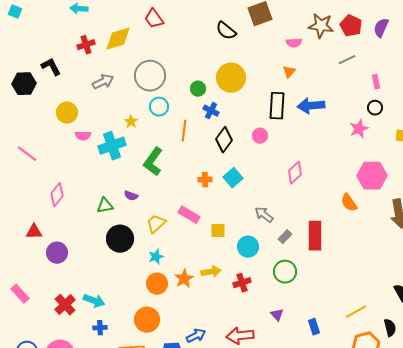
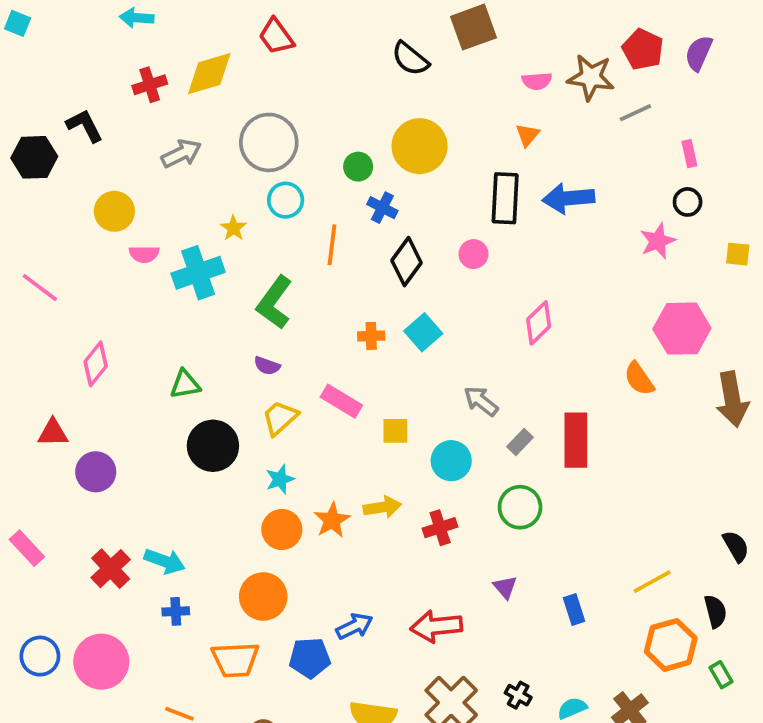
brown star: (321, 26) -> (591, 77), moved
purple semicircle: (131, 196) -> (267, 366), moved

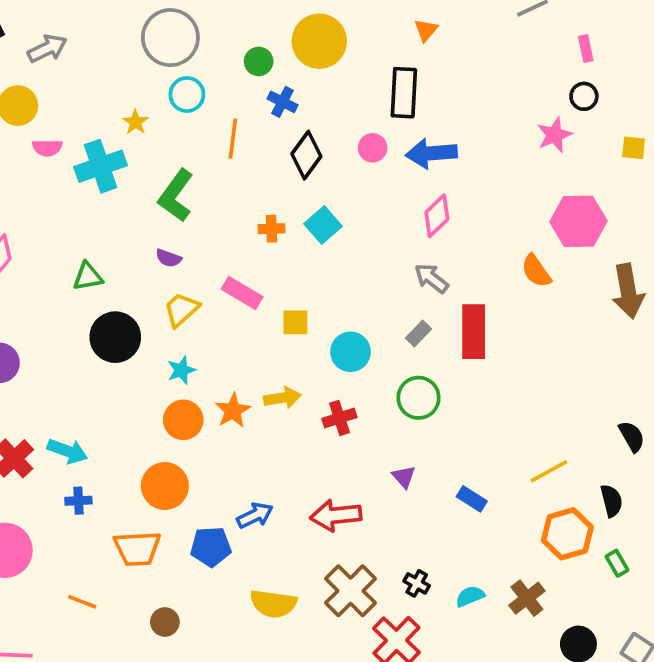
gray arrow: (181, 154) -> (47, 49), moved
blue arrow: (568, 198) -> (431, 153), moved
gray arrow: (481, 401) -> (431, 278), moved
blue rectangle: (574, 610) -> (472, 499), turned -40

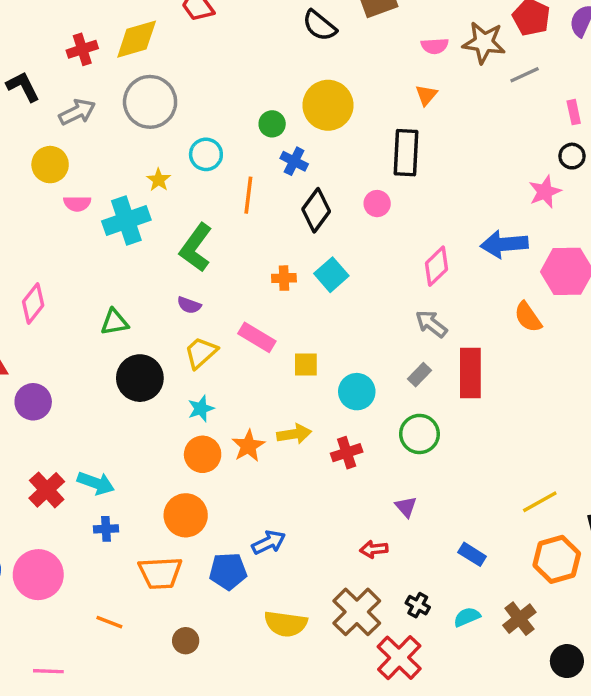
gray circle: (170, 38) -> (150, 102), moved
blue arrow: (431, 153) -> (504, 244), moved
blue rectangle: (472, 499) -> (472, 554), moved
red arrow: (336, 515) -> (374, 549), moved, size x0.6

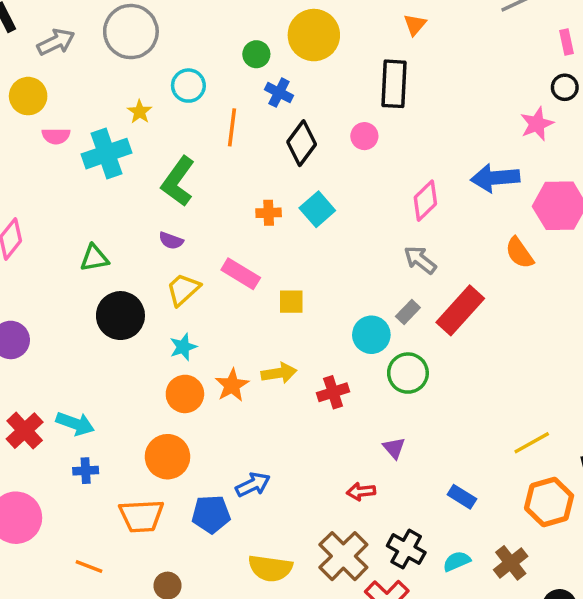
red rectangle: (470, 373) -> (460, 310), turned 42
cyan circle: (357, 392) -> (371, 335), moved
black cross: (418, 605) -> (406, 549), size x1.5

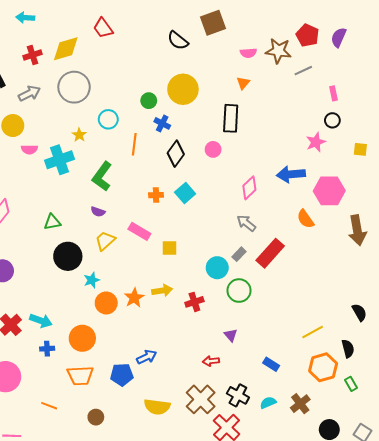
cyan star: (183, 347) -> (92, 280), moved
orange circle: (167, 457) -> (82, 338), moved

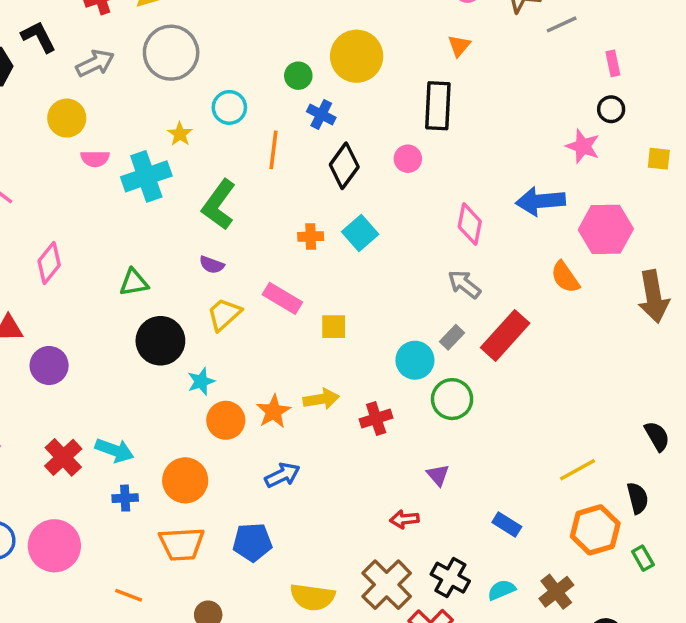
pink star: (316, 142) -> (583, 146), turned -30
pink diamond: (249, 188) -> (470, 224), turned -35
blue arrow: (147, 357) -> (282, 475), moved

